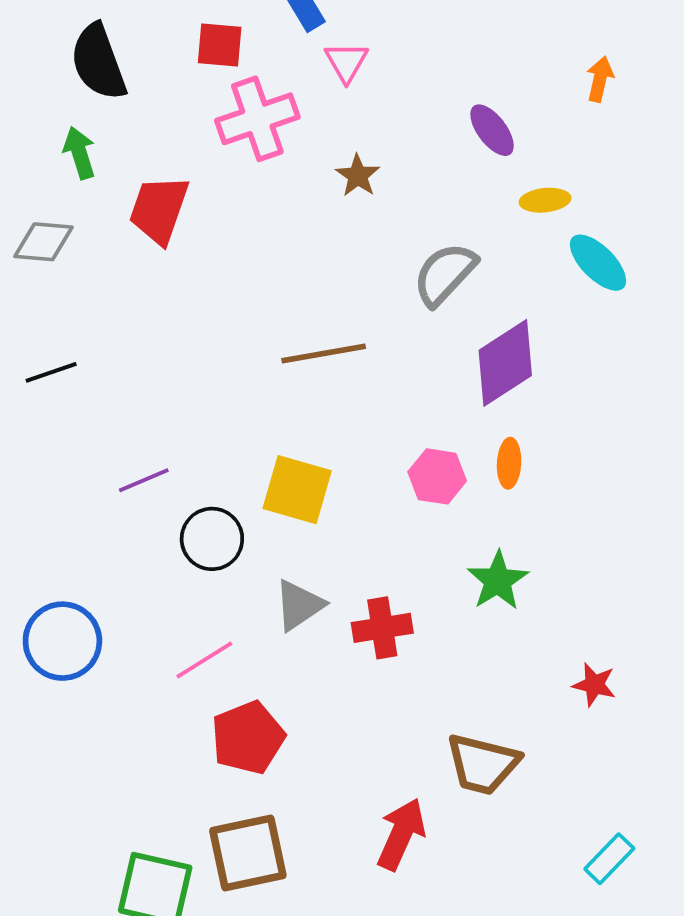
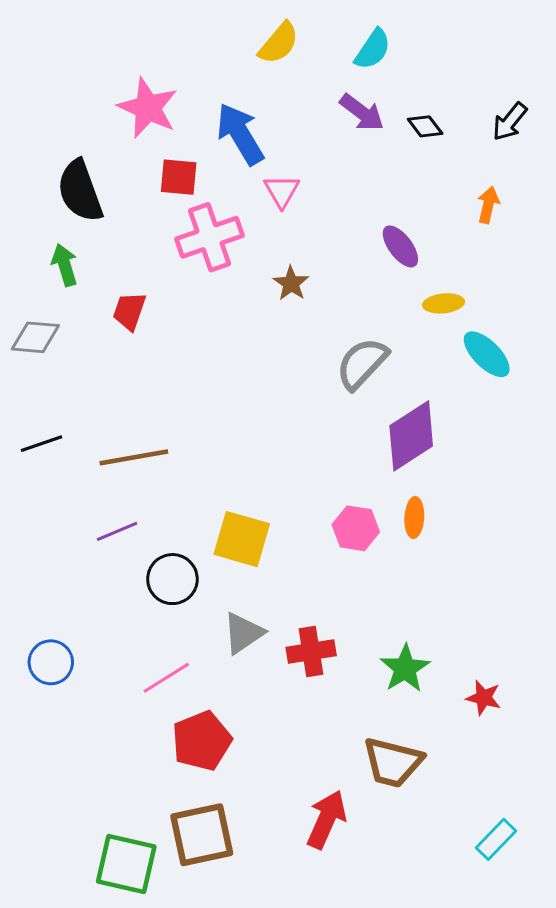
red trapezoid: (159, 210) -> (129, 311), size x0.7
brown line: (324, 353) -> (134, 457), moved
green star: (498, 581) -> (405, 668), moved
blue circle: (62, 641) -> (51, 662), size x0.7

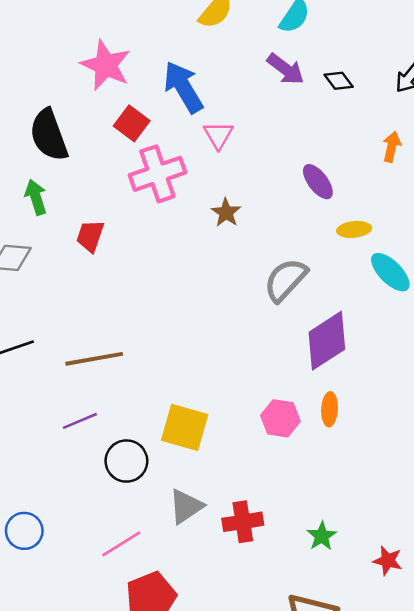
red square: (179, 177) -> (132, 123), turned 32
green star: (405, 668) -> (322, 536), size x0.7

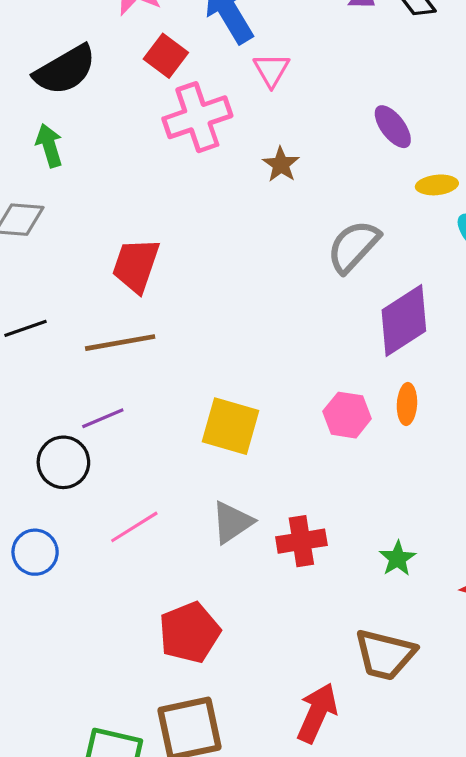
black semicircle: (49, 135) -> (65, 70), turned -100
red trapezoid: (90, 236) -> (136, 265), moved, size x1.4
black circle: (126, 461) -> (63, 462), moved
pink line: (121, 544) -> (134, 527), moved

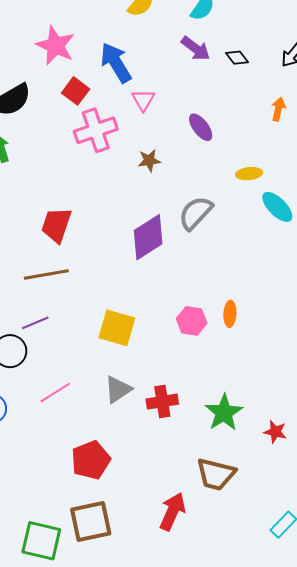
purple ellipse: (393, 127) -> (201, 127), moved
brown star: (281, 164) -> (149, 161), turned 30
purple diamond: (404, 320) -> (148, 237), moved
green star: (398, 558) -> (224, 413), size x1.6

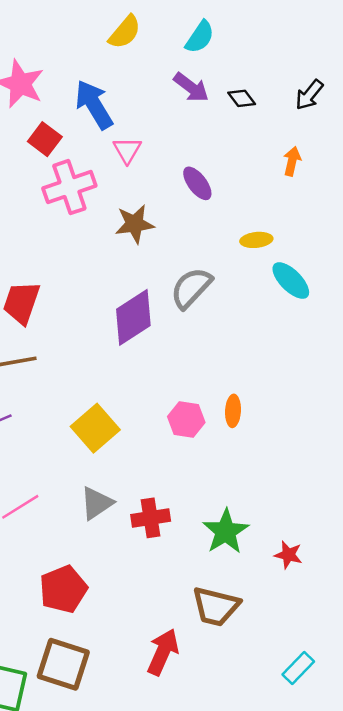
brown star: (149, 161) -> (135, 224), size x1.4
yellow square: (117, 328) -> (95, 428), turned 33
brown square: (91, 522) -> (63, 664), turned 30

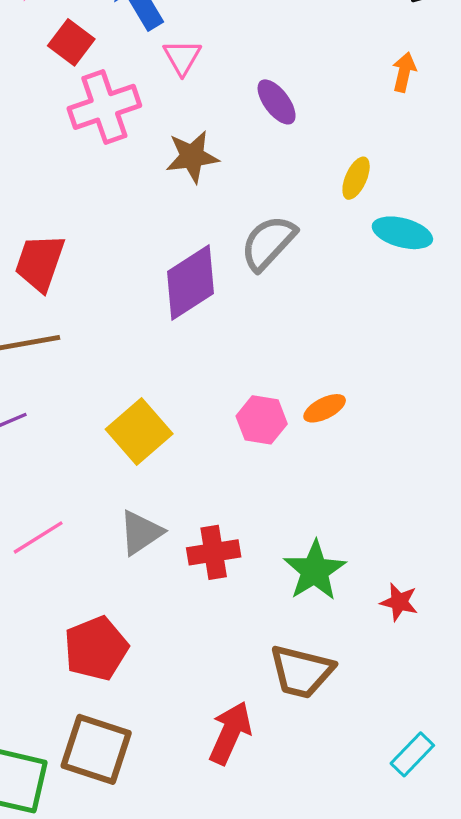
yellow ellipse: (256, 240) -> (356, 178), turned -60
cyan ellipse: (291, 281) -> (402, 233), turned -30
orange ellipse: (233, 411) -> (325, 408), turned 60

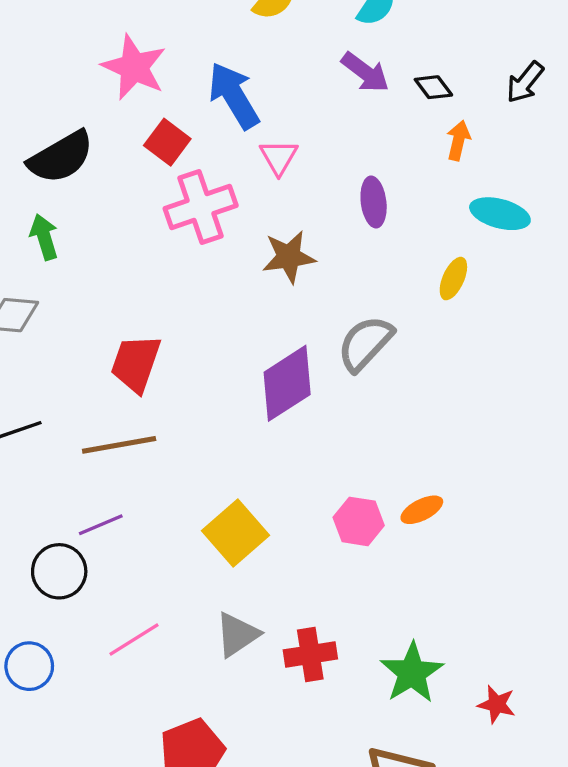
orange arrow: (404, 72) -> (458, 140), moved
purple ellipse: (277, 102) -> (374, 202), turned 30
cyan ellipse: (402, 233) -> (500, 214), moved

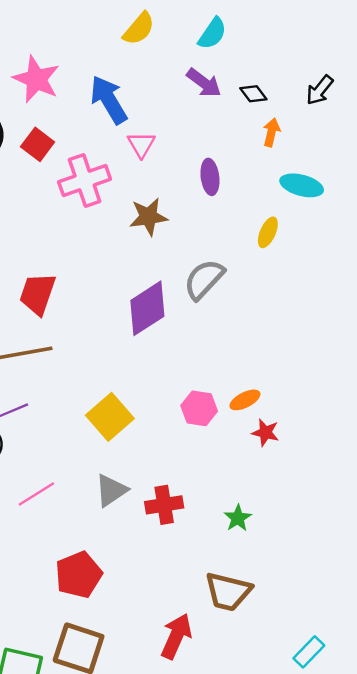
red square: (167, 142) -> (38, 144), moved
green star: (412, 673) -> (238, 518), size x0.6
red star: (497, 704) -> (265, 432), moved

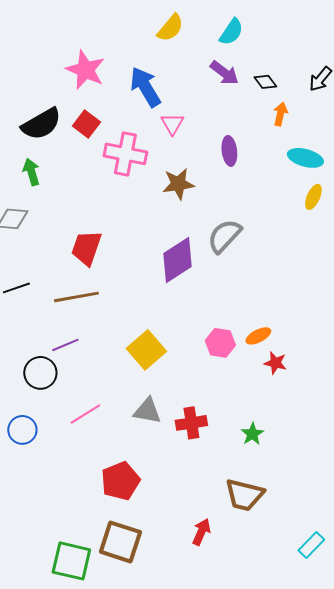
pink cross: (85, 181) -> (125, 154), turned 30
yellow ellipse: (268, 232) -> (313, 197), moved
gray triangle: (111, 490) -> (147, 411), turned 44
red arrow: (176, 636) -> (201, 532), size x0.7

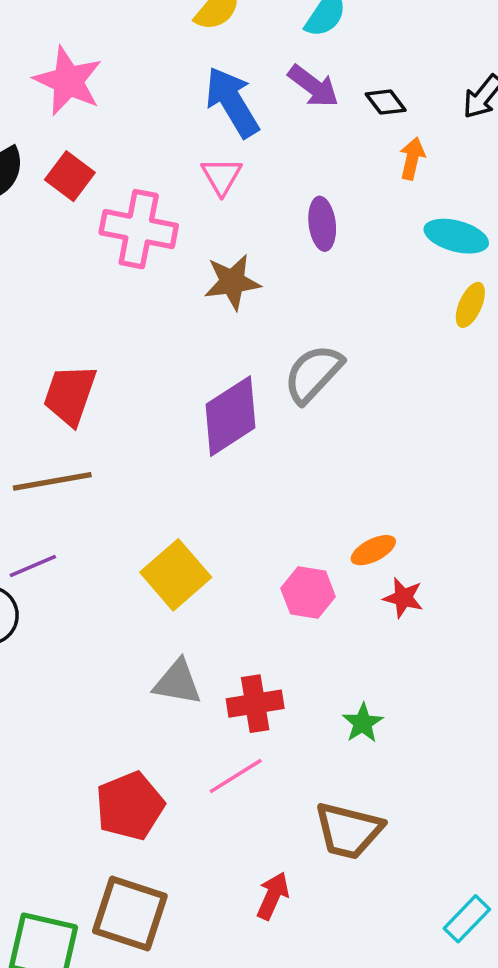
blue arrow: (145, 87) -> (232, 102), moved
pink hexagon: (220, 343) -> (308, 592), moved
pink line: (85, 414) -> (236, 776), moved

